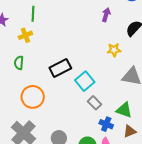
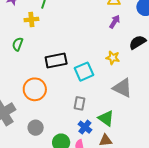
cyan square: (85, 81) -> (84, 72), moved
orange circle: (33, 97) -> (35, 89), moved
gray rectangle: (94, 103) -> (79, 103), turned 40

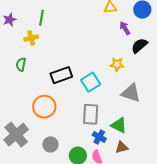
purple arrow: (115, 22) -> (125, 28), moved, turned -56
gray rectangle: (79, 103) -> (91, 114), size x1.5

